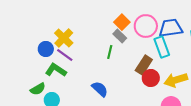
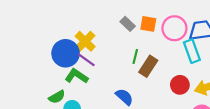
orange square: (122, 22) -> (148, 24), turned -35
gray rectangle: (120, 36) -> (128, 24), moved
blue circle: (46, 49) -> (66, 53), size x1.6
brown rectangle: (144, 65) -> (148, 66), moved

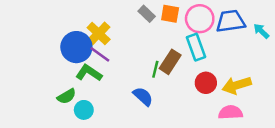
cyan rectangle: (192, 51) -> (196, 47), moved
green line: (135, 57) -> (155, 69), moved

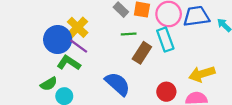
green line: (155, 69) -> (129, 34), moved, turned 72
red circle: (206, 83) -> (166, 92), moved
blue semicircle: (143, 96) -> (118, 84), size x1.4

